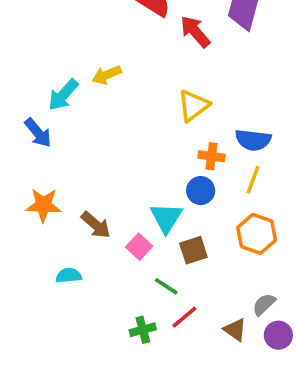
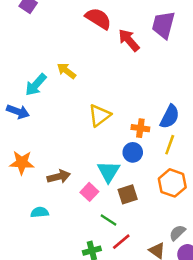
yellow arrow: (107, 75) -> (66, 71), turned 60
yellow triangle: (193, 106) -> (100, 115), moved
blue arrow: (38, 133) -> (18, 112), turned -30
blue semicircle: (253, 140) -> (170, 117), turned -70
brown arrow: (96, 225) -> (59, 177), turned -55

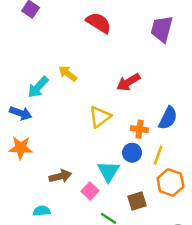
red arrow: (129, 40) -> (128, 82), moved, turned -80
yellow line: (170, 145) -> (158, 155), moved
orange star: (22, 163) -> (21, 148), moved
brown square: (128, 194) -> (137, 201), moved

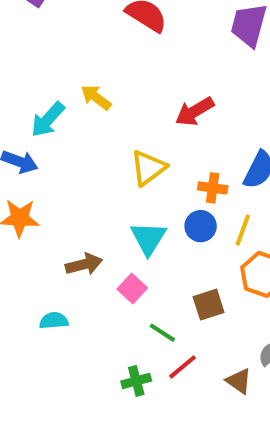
cyan triangle: (109, 171) -> (148, 238), moved

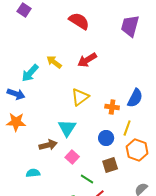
red arrow: (195, 111) -> (87, 60), moved
blue circle: (201, 226) -> (106, 138), moved
cyan triangle: (148, 238) -> (67, 128), moved

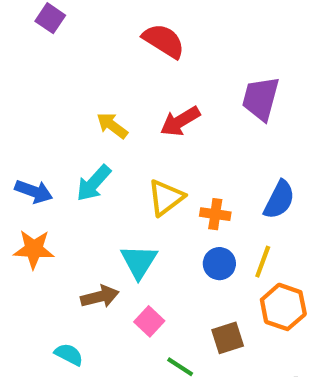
purple trapezoid: (130, 26) -> (261, 99), moved
cyan arrow: (30, 73) -> (94, 183), moved
orange cross: (112, 107) -> (215, 214), moved
blue circle: (106, 138) -> (219, 264), moved
cyan semicircle: (33, 173) -> (69, 354), turned 32

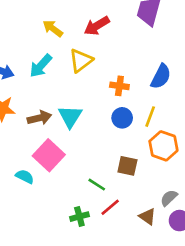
yellow triangle: (166, 198) -> (81, 60), moved
brown arrow: (100, 297) -> (39, 118), moved
pink square: (149, 321) -> (49, 155), moved, size x1.6
brown square: (228, 338) -> (127, 166), turned 30

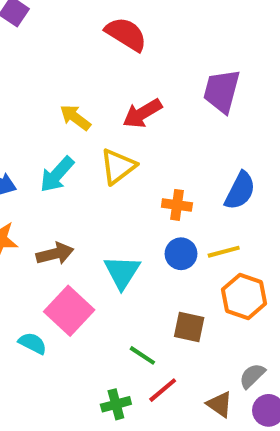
cyan triangle: (70, 117) -> (122, 272), moved
yellow line: (150, 117) -> (224, 252), turned 55

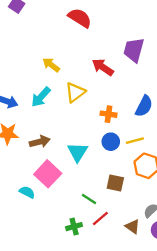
red arrow: (142, 113) -> (103, 67), moved, turned 65

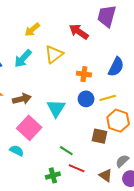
yellow arrow: (51, 65) -> (32, 30), turned -77
brown square: (115, 183) -> (99, 136), moved
cyan semicircle: (27, 192) -> (17, 151), moved
red line: (100, 219) -> (77, 168), turned 63

